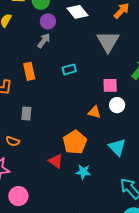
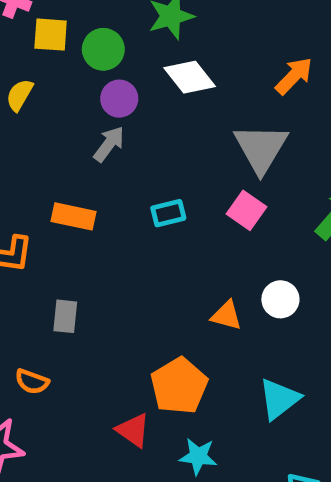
orange rectangle: (29, 71) -> (74, 216), turned -66
pink square: (110, 85) -> (247, 210), moved, turned 35
cyan triangle: (117, 147) -> (279, 399), turned 36

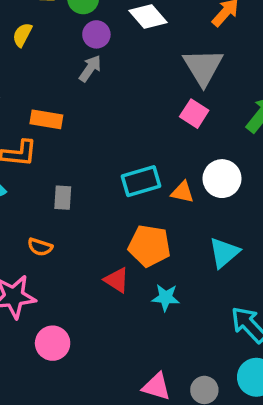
cyan rectangle: (168, 213) -> (141, 181), moved, size x1.5
orange rectangle: (74, 216) -> (46, 119), moved
white circle: (280, 299) -> (222, 179), size x1.4
orange pentagon: (179, 386) -> (149, 246), turned -30

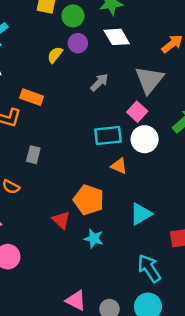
yellow semicircle: (22, 35) -> (55, 55), moved
gray arrow: (90, 68) -> (99, 82), moved
white circle: (222, 179) -> (145, 139), moved
cyan rectangle: (141, 181) -> (108, 135), moved

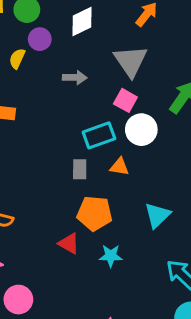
white diamond: (117, 37) -> (82, 21), turned -72
gray arrow: (99, 82) -> (75, 78), turned 60
gray rectangle: (33, 155) -> (80, 169), moved

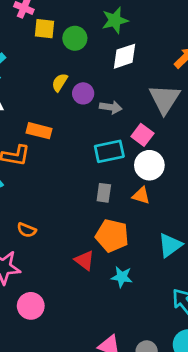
purple circle: (40, 39) -> (83, 93), moved
pink square: (125, 100) -> (142, 135), moved
white circle: (141, 130) -> (149, 165), moved
cyan rectangle: (99, 135) -> (109, 151), moved

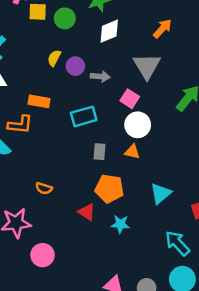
cyan rectangle: (109, 151) -> (84, 116), moved
orange semicircle: (27, 230) -> (44, 188), moved

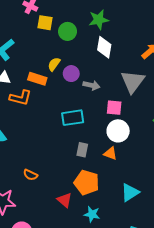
white diamond: (109, 31) -> (104, 47), turned -65
pink square: (130, 99) -> (114, 108), turned -35
orange rectangle: (39, 101) -> (37, 79), moved
orange L-shape: (20, 125) -> (20, 98), moved

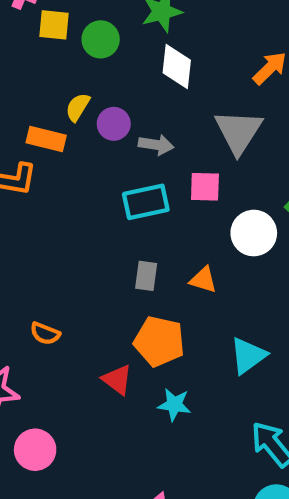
cyan rectangle: (73, 118) -> (146, 202), moved
white circle: (118, 131) -> (254, 233), moved

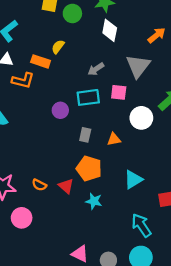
purple circle: (114, 124) -> (60, 110), moved
gray arrow: (156, 145) -> (96, 69), turned 133
orange triangle: (203, 280) -> (114, 139), turned -32
orange semicircle: (45, 333) -> (39, 185), moved

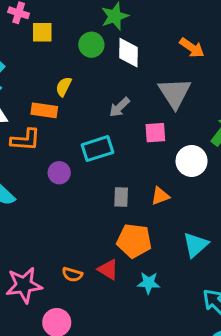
green circle: (72, 13) -> (91, 45), moved
orange arrow: (157, 35) -> (192, 48), turned 84
cyan rectangle: (88, 97) -> (97, 149), moved
purple circle: (60, 110) -> (59, 173), moved

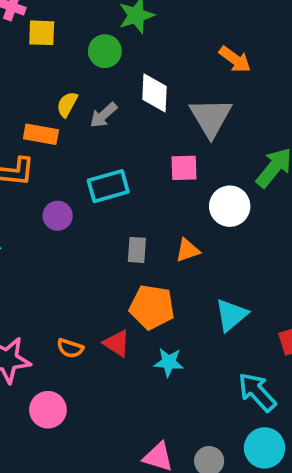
white diamond: (128, 53) -> (155, 93), moved
gray arrow: (119, 107) -> (103, 115), moved

